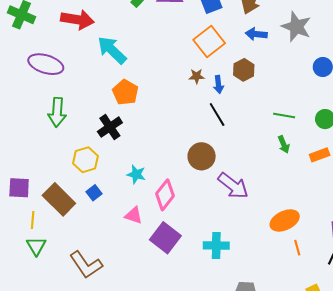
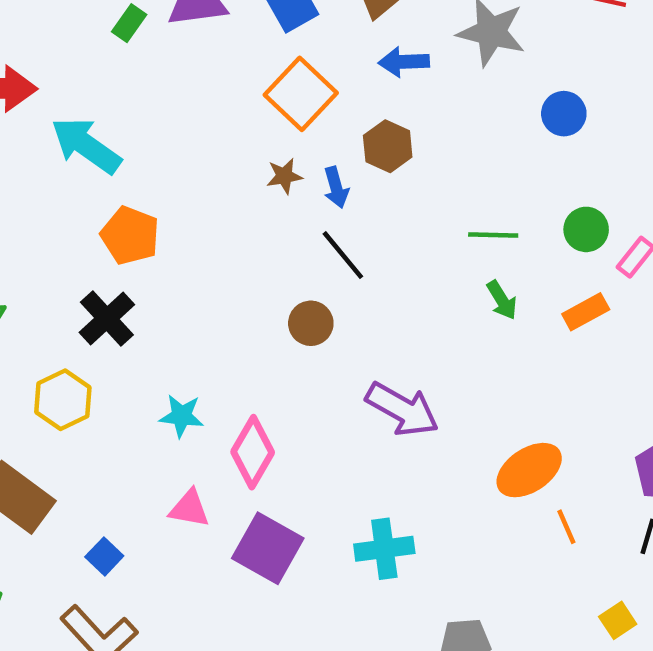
brown circle: (202, 156) -> (311, 323), moved, size x0.7
blue square: (94, 193) -> (104, 556), moved

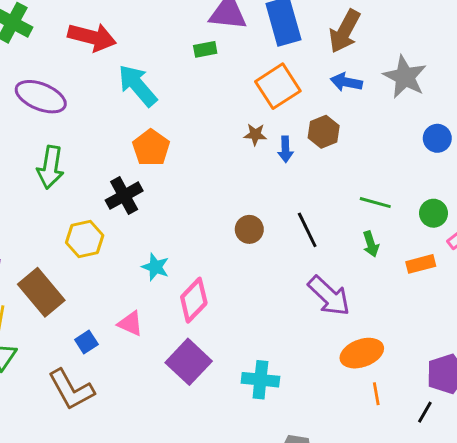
green rectangle: (129, 23) -> (205, 49), moved, turned 30
black line: (343, 255) -> (307, 230), moved
purple arrow: (402, 409) -> (329, 296), moved
pink triangle: (189, 509) -> (130, 324), moved

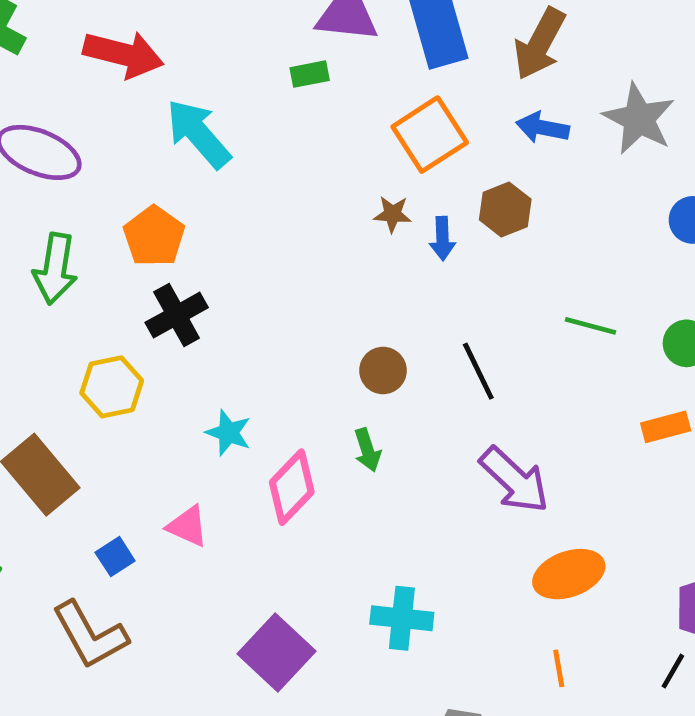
orange pentagon: (151, 148) -> (154, 236), moved
green arrow: (371, 244) -> (367, 450), moved
purple square: (189, 362) -> (277, 653), moved
orange line: (376, 394) -> (559, 668), moved

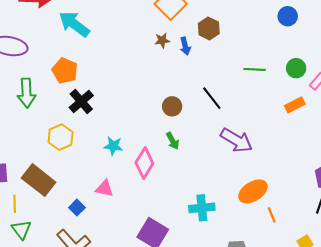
orange ellipse: (569, 574) -> (253, 191), moved

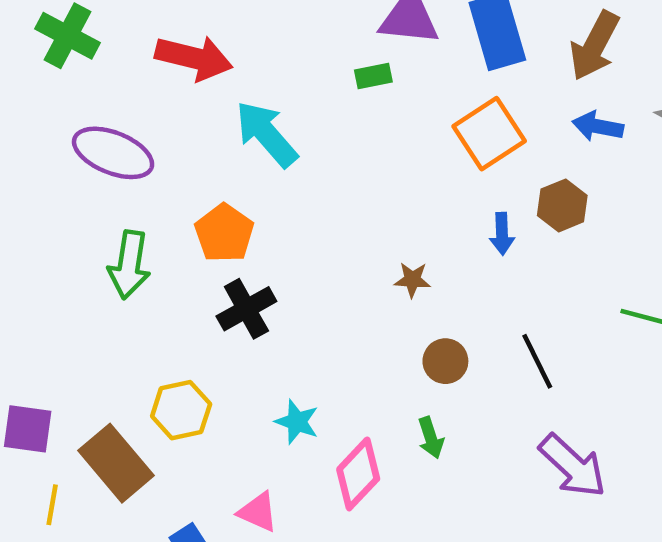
brown star: (162, 40) -> (412, 280), moved
yellow hexagon: (61, 137) -> (181, 410), moved

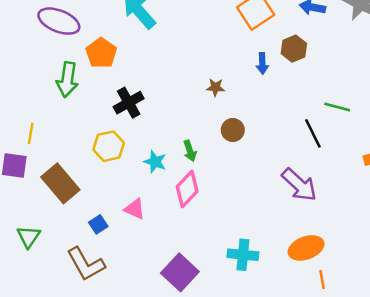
orange pentagon: (224, 233) -> (101, 53), moved
black line: (537, 361) -> (313, 133), moved
yellow hexagon: (181, 410) -> (109, 146), moved
green arrow: (431, 438) -> (190, 151), moved
yellow line: (52, 505) -> (31, 134), moved

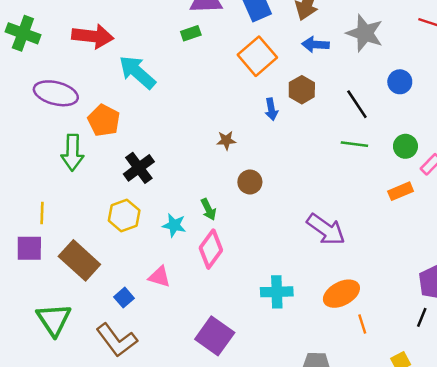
black line: (313, 133) -> (357, 104), moved
green triangle: (29, 237) -> (54, 320), size x1.4
cyan cross: (243, 255) -> (277, 292), moved

